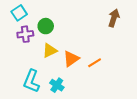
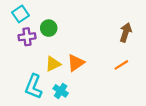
brown arrow: (114, 18) -> (126, 32), moved
yellow triangle: (50, 51) -> (53, 64), moved
orange line: (95, 63) -> (121, 65), moved

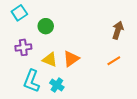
purple cross: (27, 37) -> (23, 47), moved
yellow triangle: (53, 64) -> (50, 60), turned 49

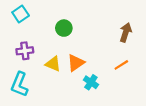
green circle: (46, 26) -> (64, 28), moved
cyan L-shape: (31, 81) -> (19, 84), moved
cyan cross: (57, 85) -> (91, 82), moved

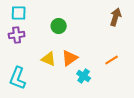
cyan square: (21, 14) -> (19, 13), turned 35
brown arrow: (126, 32) -> (116, 17), moved
purple cross: (25, 51) -> (17, 35), moved

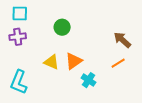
brown arrow: (116, 17) -> (122, 40), moved, turned -66

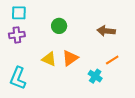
brown arrow: (122, 40) -> (106, 31), moved, turned -36
cyan cross: (89, 80) -> (95, 76), moved

